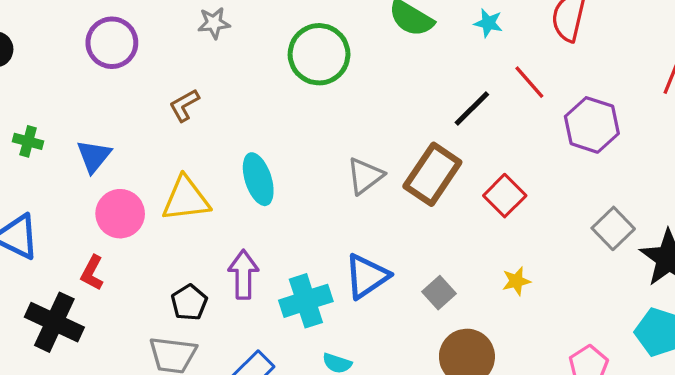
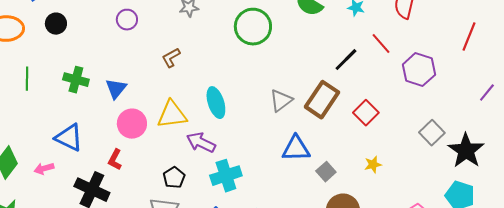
purple circle: (112, 43) -> (127, 20), size x0.7
green cross: (28, 141) -> (76, 80), size x1.4
purple arrow: (243, 275) -> (201, 143), moved, turned -64
blue triangle: (367, 276) -> (296, 149), moved, turned 32
cyan cross: (306, 301) -> (226, 176), moved

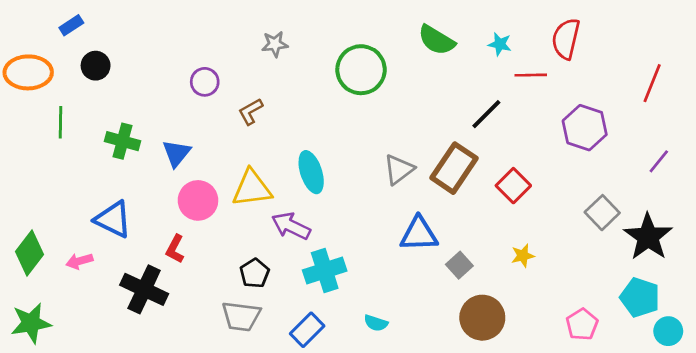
purple circle: (127, 20) -> (205, 82), moved
red line: (381, 44) -> (531, 75), moved, turned -50
green line: (27, 79) -> (61, 122), moved
purple line: (487, 93) -> (659, 161), moved

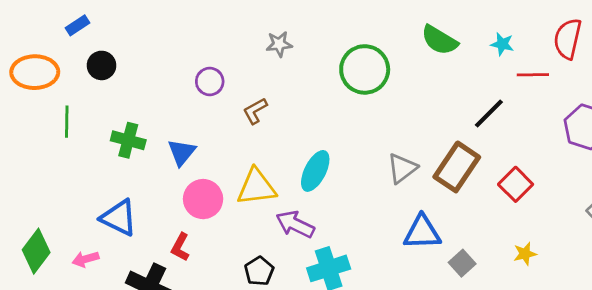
cyan ellipse: (311, 172) -> (315, 171), turned 45

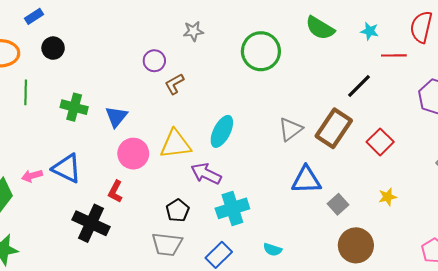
purple circle: (210, 81) -> (154, 61), moved
pink arrow: (85, 259) -> (32, 176), moved

